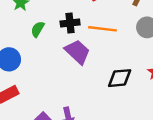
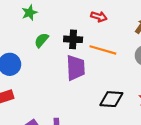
purple trapezoid: (77, 52) -> (76, 68), turned 35

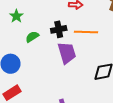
green semicircle: (41, 40) -> (32, 37), turned 32

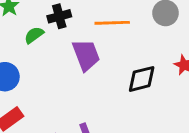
black cross: (59, 29) -> (59, 16), moved

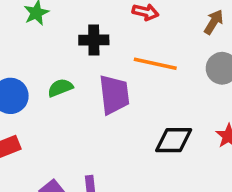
green semicircle: (34, 35) -> (60, 88), moved

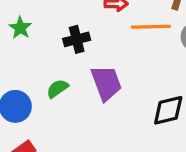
orange line: (155, 64) -> (151, 27), moved

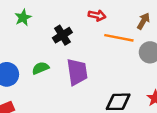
black cross: (77, 39) -> (62, 35), turned -30

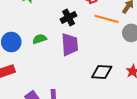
black cross: (62, 35) -> (69, 17), moved

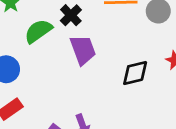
green semicircle: (40, 39) -> (38, 31), moved, size x1.5

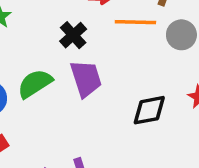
green semicircle: (38, 31) -> (35, 84), moved

